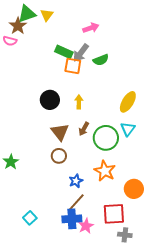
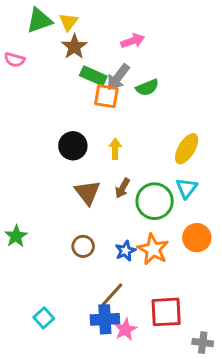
brown star: (18, 26) -> (74, 47), moved
brown circle: (59, 156) -> (83, 246), moved
blue star: (76, 181) -> (125, 251), moved
orange circle: (134, 189) -> (197, 238), moved
gray cross: (125, 235) -> (203, 343), moved

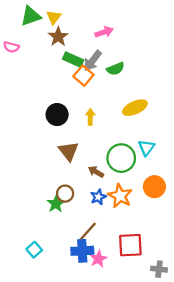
orange square: (106, 96) -> (83, 76), turned 30
yellow ellipse: (187, 149) -> (135, 108), moved, turned 35
brown arrow: (122, 188) -> (96, 172), moved, turned 91
green star: (16, 236) -> (56, 204), moved

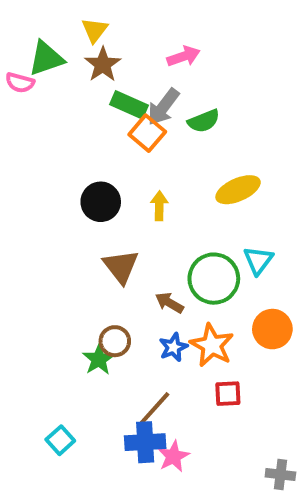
green triangle: (31, 16) -> (46, 58), moved
red square: (130, 245) -> (228, 394), moved, size x0.6

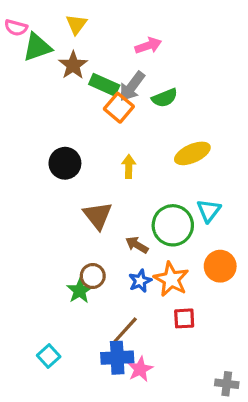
brown star: (103, 64) -> (73, 65), moved
pink semicircle: (20, 83) -> (16, 28), moved
black circle: (101, 202) -> (65, 163), moved

